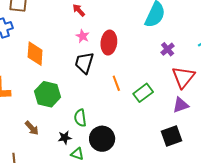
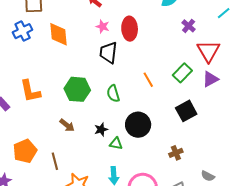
orange diamond: (35, 54) -> (59, 34), moved
orange line: (116, 83) -> (148, 80), moved
green rectangle: (143, 93) -> (182, 73), moved
green semicircle: (80, 118) -> (113, 94), moved
black square: (171, 136) -> (186, 111), moved

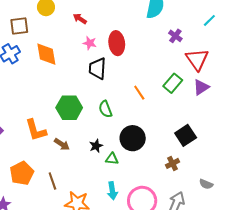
orange L-shape: (30, 91) -> (36, 130), moved
black square: (186, 111) -> (186, 135), moved

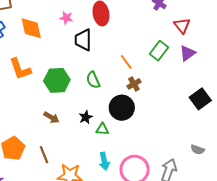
pink star: (90, 43) -> (66, 18), moved
red triangle: (197, 59) -> (182, 26), size x0.7
orange L-shape: (36, 130) -> (20, 69), moved
black square: (186, 135) -> (200, 99), moved
brown cross: (172, 163) -> (134, 84), moved

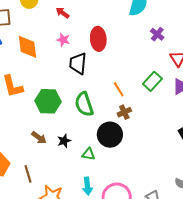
green semicircle: (93, 80) -> (84, 104), size x1.4
black star: (86, 117) -> (64, 141), moved

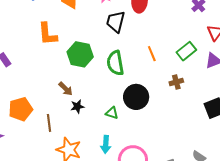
brown cross: (124, 112) -> (176, 82), moved
black star: (64, 141) -> (77, 106), moved

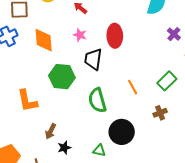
orange L-shape: (47, 34) -> (27, 101), moved
green hexagon: (80, 54) -> (62, 77), moved
brown arrow: (66, 89) -> (51, 131), turned 77

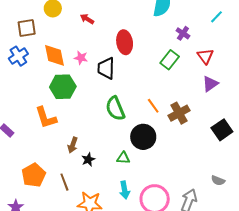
pink star: (80, 35) -> (81, 58), moved
green hexagon: (62, 77) -> (63, 87), moved
green rectangle: (167, 81) -> (170, 60), moved
orange line: (133, 87) -> (153, 106), moved
brown cross: (160, 113) -> (179, 113), size x1.5

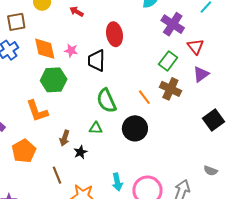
purple cross: (183, 33) -> (173, 24), size x1.6
green rectangle: (170, 60) -> (168, 61), moved
brown cross: (179, 113) -> (170, 89), moved, turned -35
green triangle: (123, 158) -> (96, 128), moved
orange pentagon: (34, 175) -> (24, 151), moved

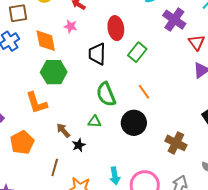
pink star: (71, 51) -> (70, 26), moved
green rectangle: (168, 61) -> (137, 52), moved
brown cross: (170, 89) -> (176, 143), moved
brown arrow: (65, 138) -> (63, 130), turned 119
brown line: (57, 175) -> (55, 167), turned 36

